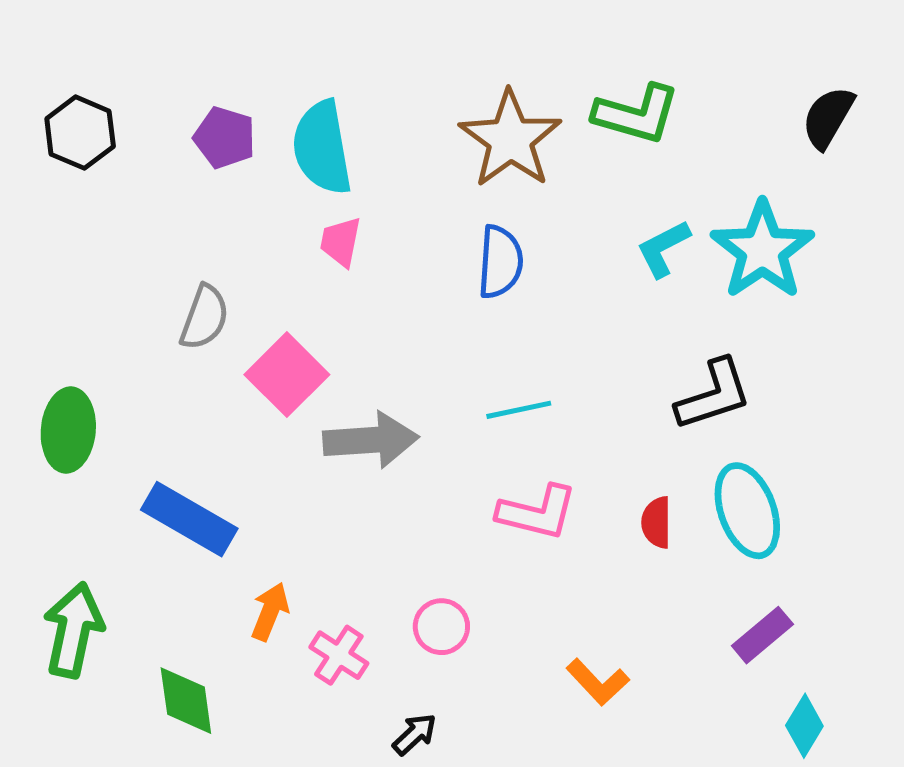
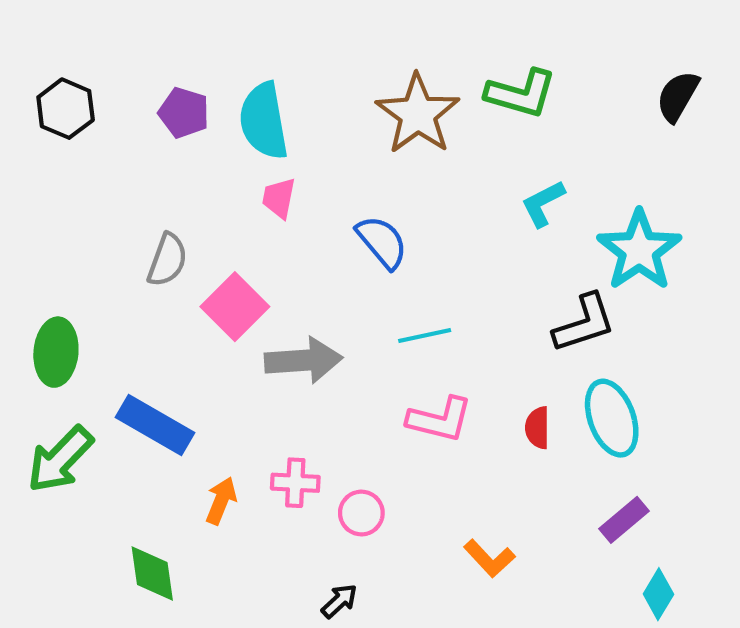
cyan star: (762, 250) -> (639, 250), moved
blue semicircle: (500, 262) -> (382, 242), moved, turned -44
green arrow: (73, 630) -> (60, 459), moved, turned -148
pink cross: (339, 655) -> (295, 483), moved, turned -30

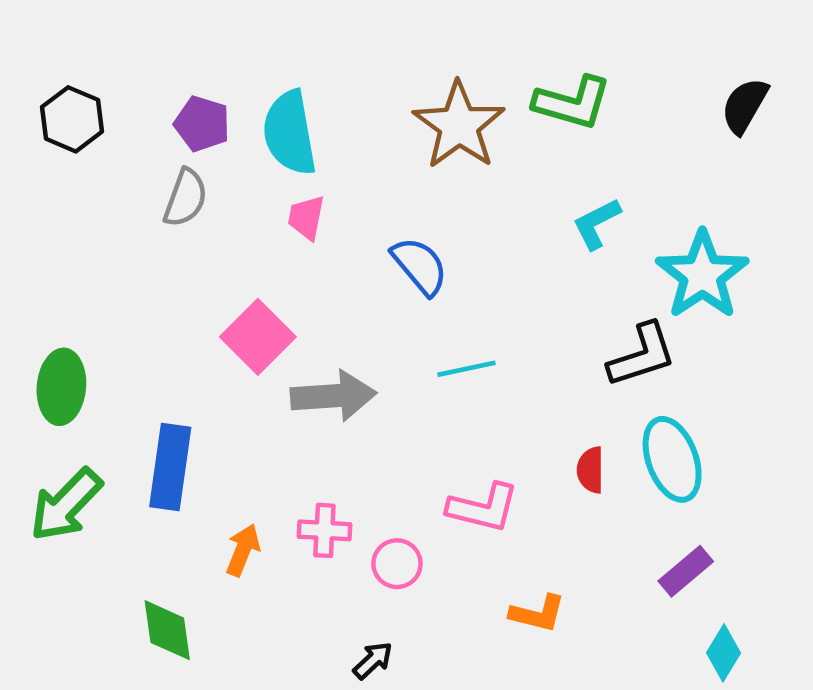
gray semicircle: (167, 260) -> (185, 198), moved
pink L-shape: (440, 419) -> (483, 508), moved
blue rectangle: (155, 425) -> (170, 467), turned 68
orange L-shape: (489, 558) -> (538, 614), turned -33

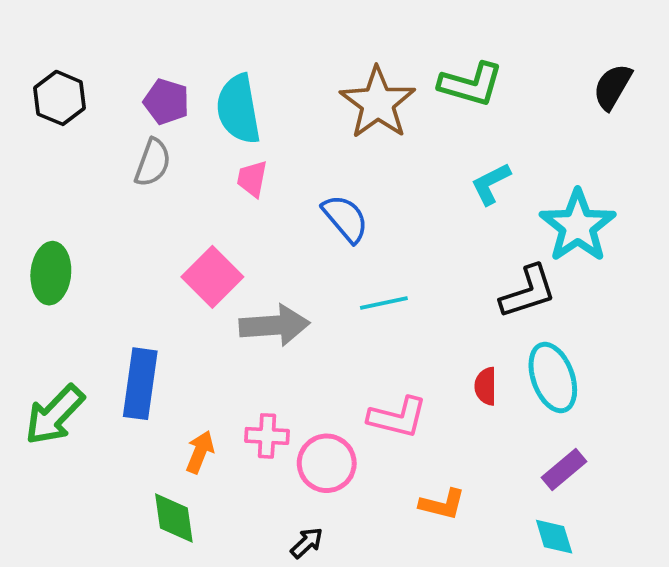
green ellipse: (61, 387) -> (51, 273), moved
pink circle: (397, 564) -> (327, 463), size x1.4
green diamond: (167, 630) -> (174, 518), moved
cyan diamond: (723, 653) -> (554, 537), moved, turned -48

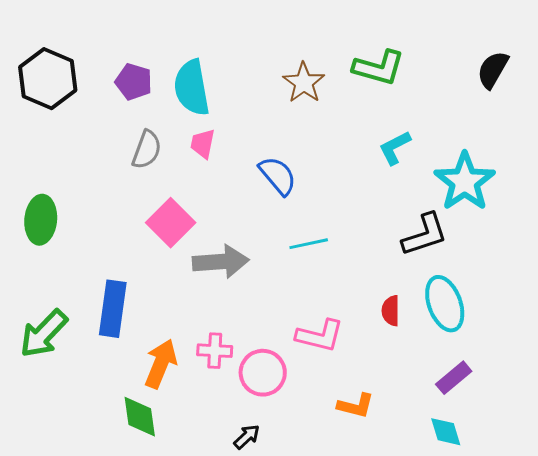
black hexagon: (60, 98) -> (48, 79), size x1.4
brown star: (378, 103) -> (304, 83), size x0.7
gray semicircle: (153, 163) -> (147, 150), moved
orange arrow: (200, 452) -> (161, 364), size x1.4

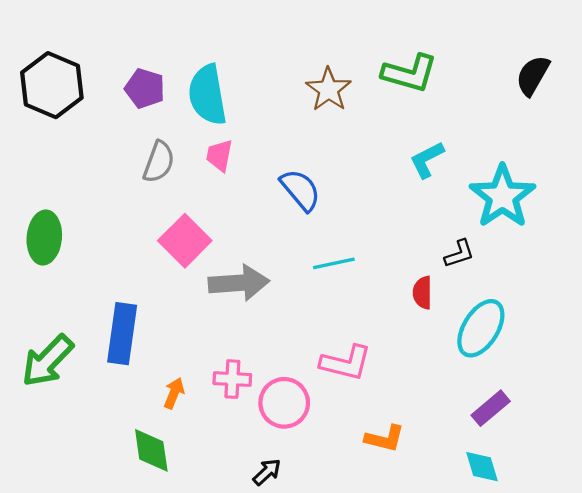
black L-shape: (425, 235) -> (459, 254), size x0.6
cyan ellipse: (445, 304) -> (481, 328), turned 52
red semicircle: (391, 311) -> (423, 293), moved
orange arrow: (161, 364) -> (174, 393), size x0.6

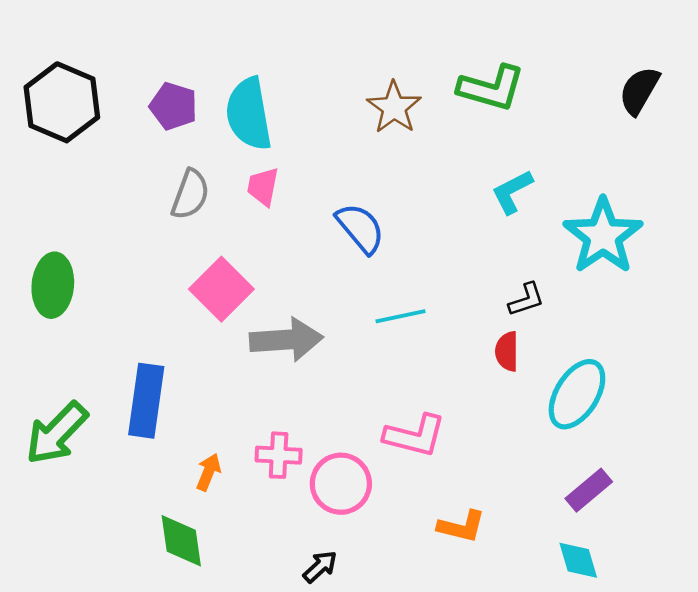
black L-shape: (459, 254) -> (526, 299), moved

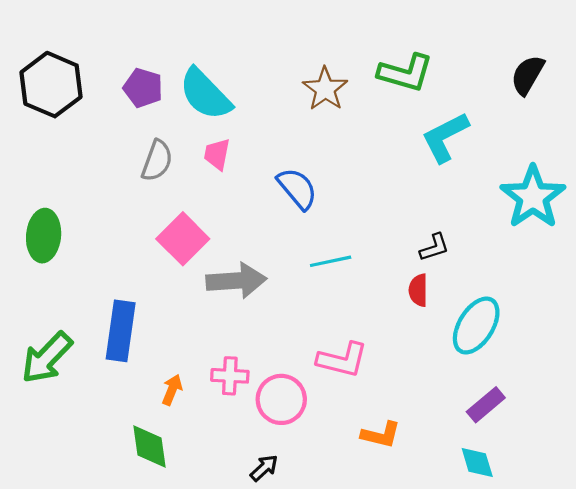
cyan semicircle: (249, 114) -> (205, 94), turned -34
cyan L-shape: (512, 192) -> (445, 137), moved, size x1.4
cyan star: (603, 236) -> (533, 197), moved

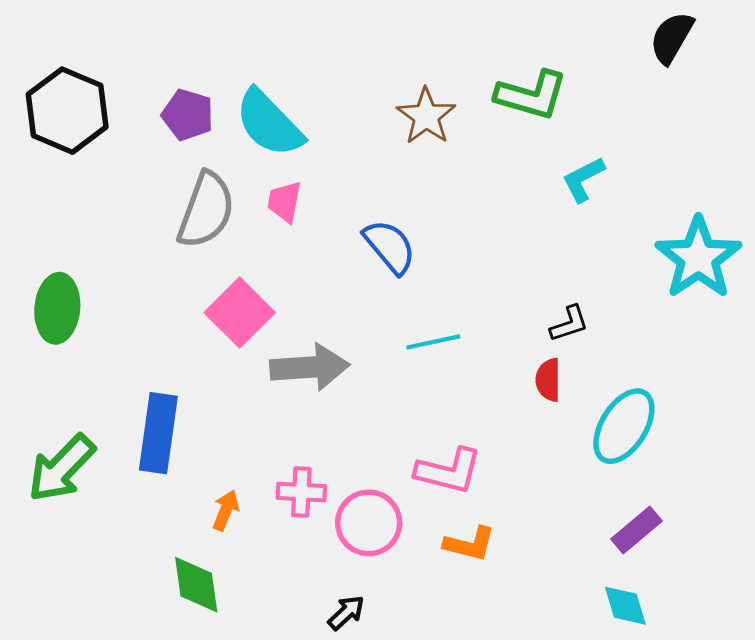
black semicircle: (528, 75) -> (672, 38), moved
cyan L-shape: (445, 137) -> (583, 179), size x0.7
gray semicircle: (157, 161) -> (206, 210), size x1.4
orange L-shape: (381, 435) -> (470, 544), moved

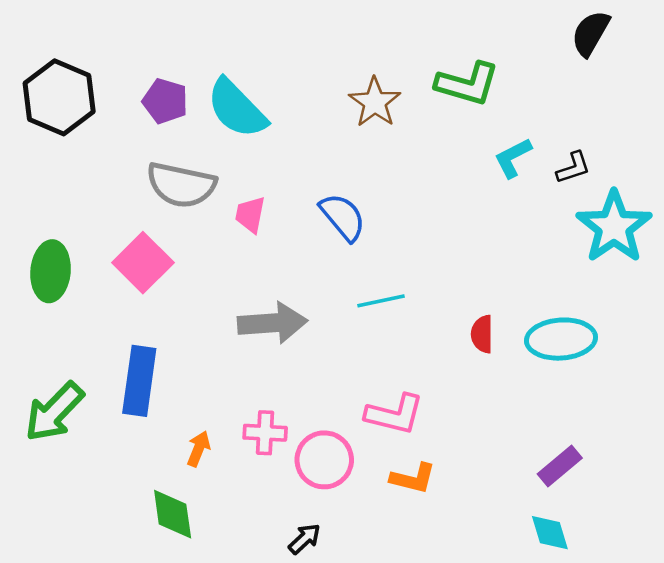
pink trapezoid: (285, 202) -> (250, 215), moved
gray semicircle: (206, 210) -> (181, 185), turned 82
pink square: (240, 313) -> (143, 263), moved
black L-shape: (569, 324) -> (573, 168), moved
cyan ellipse: (624, 426) -> (561, 339), moved, turned 54

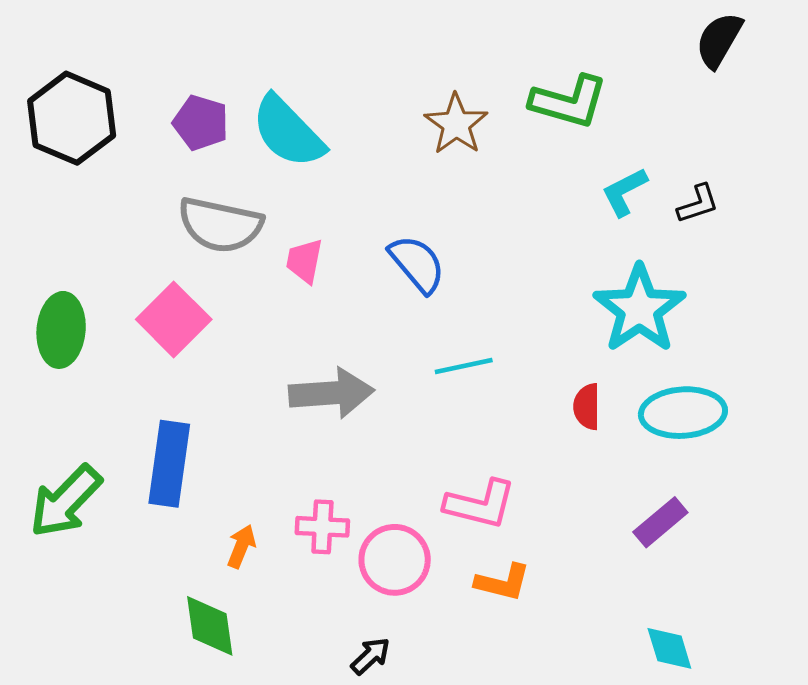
cyan star: (614, 227) -> (639, 309), moved
purple rectangle: (560, 466) -> (660, 522), moved

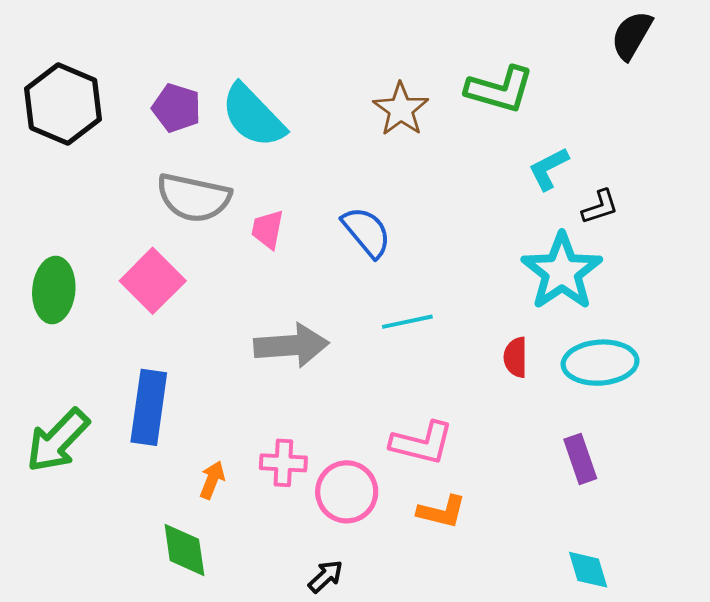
black L-shape: (698, 204) -> (600, 207), moved
purple rectangle: (660, 522) -> (580, 459), turned -69

